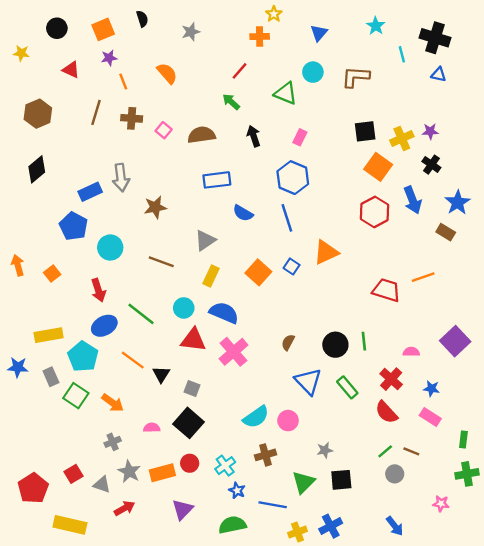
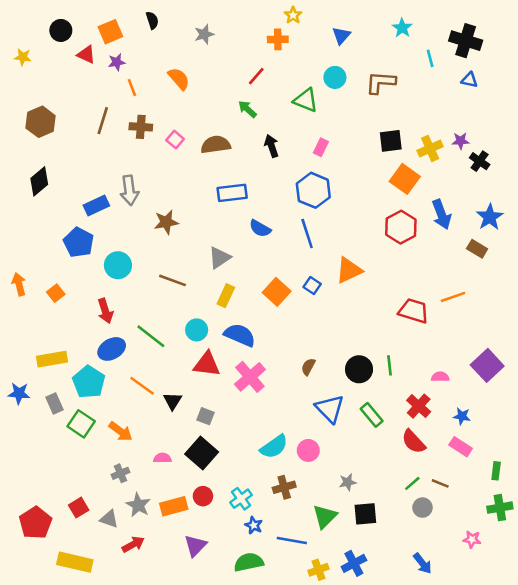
red triangle: (71, 70) -> (86, 55), moved
black cross: (431, 165) -> (480, 161), moved

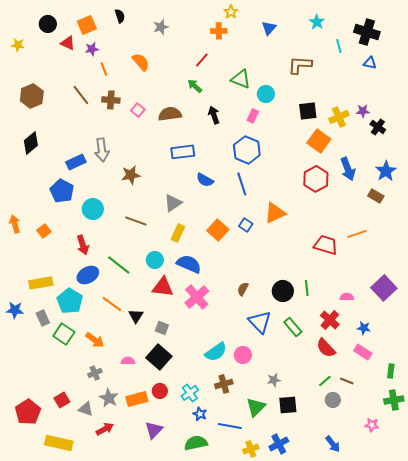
cyan circle: (335, 77) -> (266, 94), moved
brown line: (103, 121) -> (81, 95), turned -55

